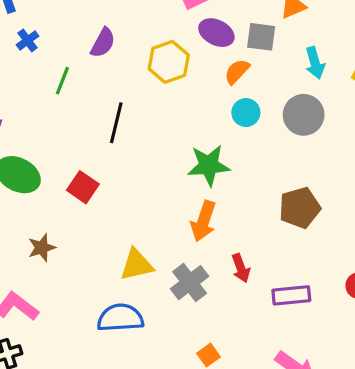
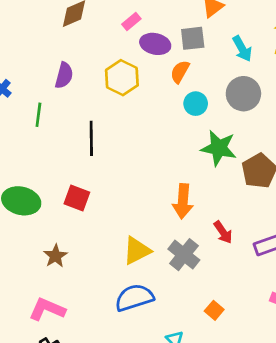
green star: (209, 165) -> (219, 148), moved, turned 30

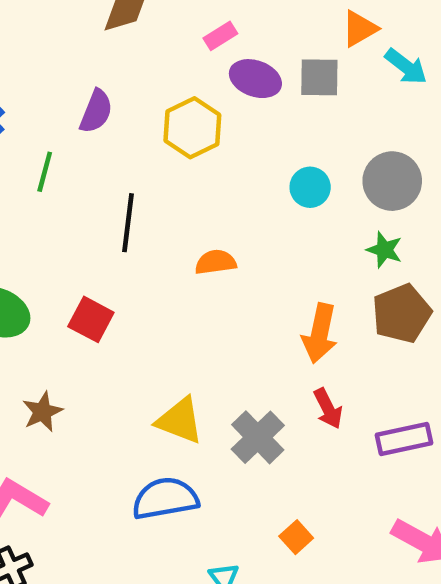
cyan arrow: (242, 49) -> (406, 67), moved, turned -30
orange semicircle: (180, 72) -> (216, 262), moved, turned 45
green star: (219, 148) -> (384, 250), moved, size x0.6
orange arrow: (183, 201) -> (320, 333), moved
yellow triangle: (137, 251) -> (180, 421), turned 40

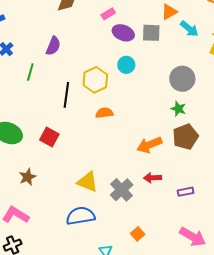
yellow hexagon: (192, 128) -> (95, 80), moved
cyan circle: (310, 187) -> (126, 65), moved
orange arrow: (320, 333) -> (149, 145), turned 55
red arrow: (328, 409) -> (152, 178), turned 114
purple rectangle: (404, 439) -> (186, 192), size x0.7

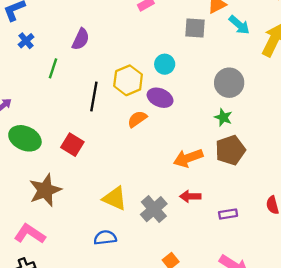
purple ellipse: (123, 33) -> (160, 98), moved
orange semicircle: (104, 113) -> (137, 119), turned -30
brown star: (27, 177) -> (45, 190), size x1.6
blue semicircle: (81, 216) -> (105, 238), size x0.7

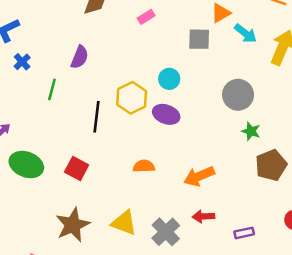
green star: (223, 117) -> (251, 131), moved
orange semicircle: (137, 119) -> (144, 166), moved, turned 36
brown pentagon: (230, 150) -> (271, 165), moved
brown star: (45, 190) -> (73, 225), moved

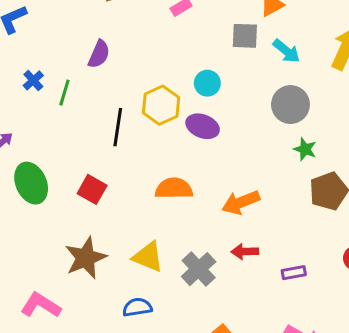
cyan arrow: (246, 33) -> (286, 51), moved
blue cross: (22, 62) -> (33, 80), moved
green ellipse: (26, 165) -> (31, 183), turned 44
orange semicircle: (144, 166) -> (174, 189), size x1.4

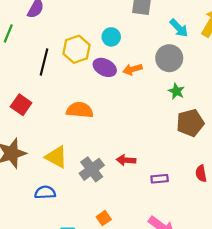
cyan arrow: (286, 51) -> (179, 28), moved
orange arrow: (241, 202) -> (132, 69), moved, size x0.7

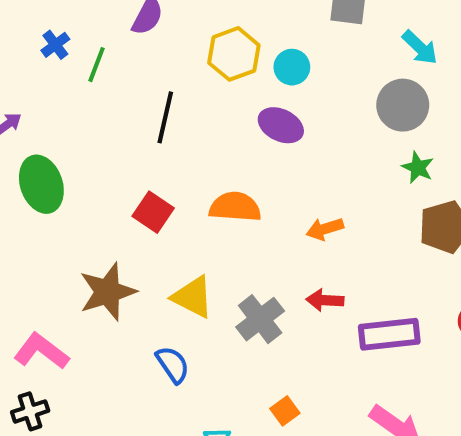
yellow hexagon: (77, 49) -> (234, 54), moved
orange arrow: (132, 69) -> (325, 229), moved
red square: (21, 105) -> (153, 212), moved
purple rectangle: (160, 179) -> (389, 334), size x1.8
blue semicircle: (45, 192) -> (173, 365), turned 60

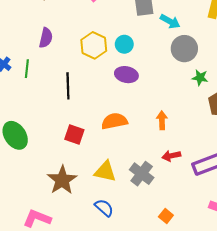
cyan arrow: (420, 47) -> (170, 21), moved
orange arrow: (325, 229) -> (162, 120), turned 120

